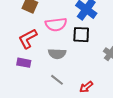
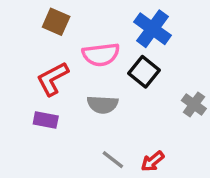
black square: (81, 35) -> (144, 72), turned 36
gray line: (57, 80) -> (113, 160), moved

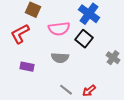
red L-shape: (53, 79) -> (20, 34), moved

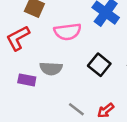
black square: (84, 39) -> (99, 65), moved
gray semicircle: (60, 58) -> (51, 69), moved

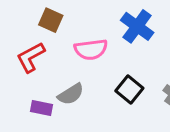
gray semicircle: (51, 69) -> (71, 94), turned -35

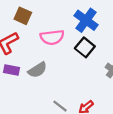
black square: (129, 90) -> (85, 47), moved
purple rectangle: (42, 108) -> (12, 70), moved

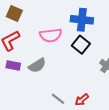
brown square: (23, 16) -> (14, 14), moved
blue cross: (86, 20) -> (82, 20), turned -30

